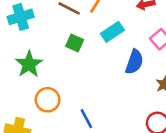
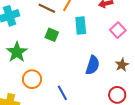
cyan rectangle: (112, 32) -> (81, 25), turned -60
blue semicircle: (134, 62) -> (93, 65), moved

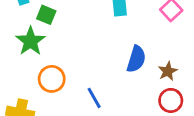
green square: (52, 35) -> (46, 15), moved
brown star: (122, 65) -> (168, 71), moved

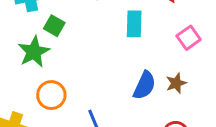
brown star: (168, 71) -> (176, 83), moved

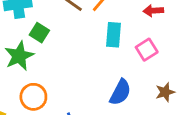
pink square: (189, 38) -> (147, 50), moved
brown star: (176, 83) -> (165, 92), moved

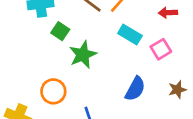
cyan rectangle: (114, 35) -> (130, 35), turned -65
green star: (19, 56) -> (83, 55), moved

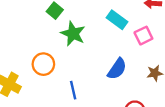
green star: (83, 55) -> (73, 34), turned -30

